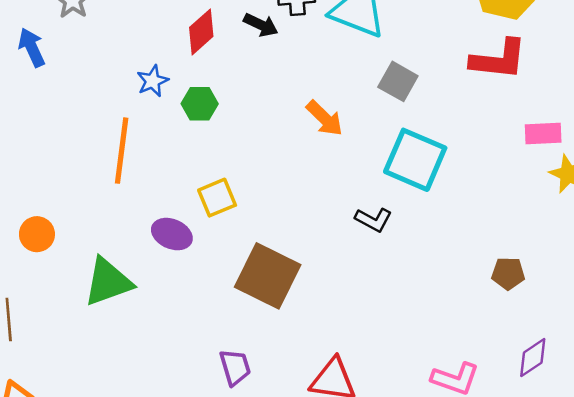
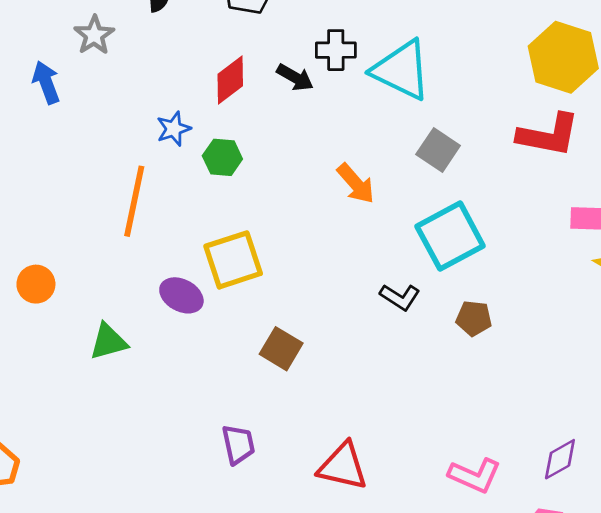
cyan square: (415, 160) -> (450, 236), turned 34
yellow square: (217, 198) -> (233, 260), size x1.4
brown pentagon: (508, 273) -> (474, 318), moved
brown square: (268, 276) -> (281, 349), size x0.6
green triangle: (108, 282) -> (108, 342), size x0.7

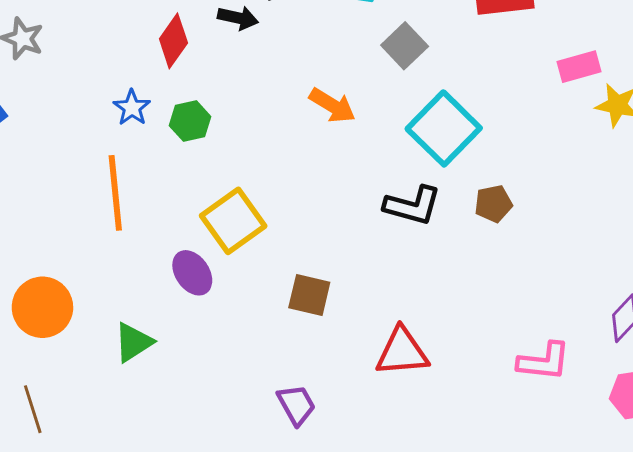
gray square: (438, 150) -> (405, 46), turned 30
orange circle: (36, 284) -> (42, 307), size x1.5
purple ellipse: (181, 295) -> (192, 273), turned 45
black L-shape: (400, 297) -> (412, 206), size x1.4
red triangle: (343, 466) -> (402, 352), moved

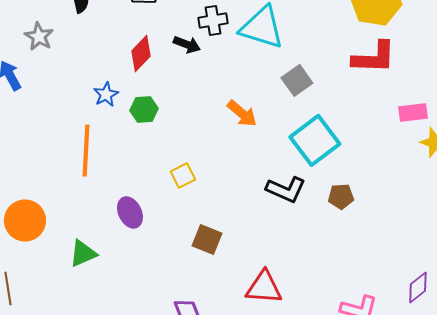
yellow square: (233, 221) -> (183, 175), moved, size x0.6

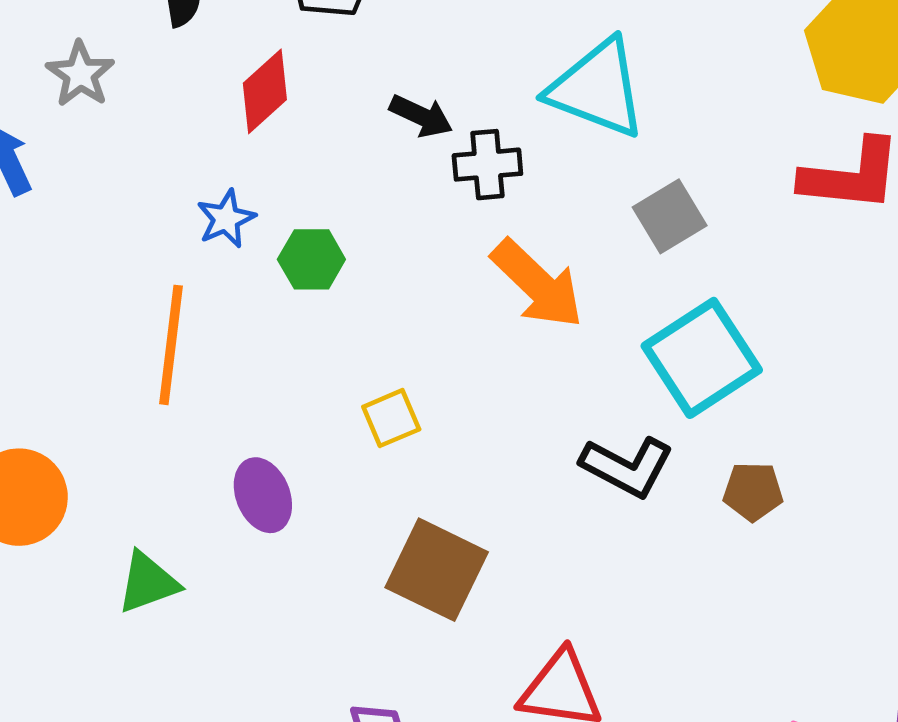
black cross: (213, 20) -> (487, 165), moved
red diamond: (141, 53) -> (265, 91), moved
orange arrow: (242, 113) -> (537, 284), size x1.4
brown square: (207, 239) -> (437, 570), size x1.4

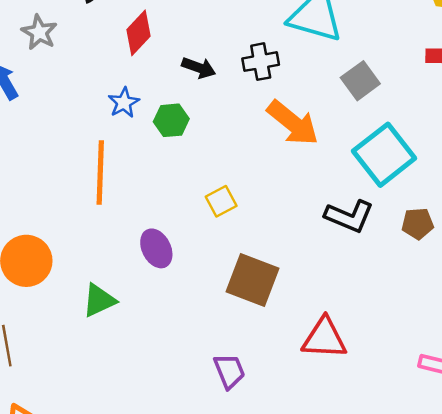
black arrow: (421, 116) -> (199, 68), moved

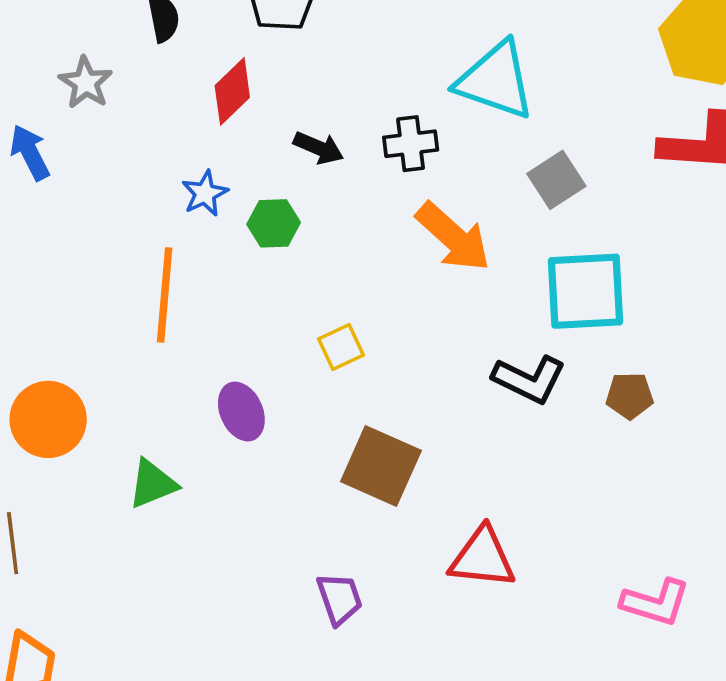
cyan square: (384, 155) -> (585, 291), turned 32

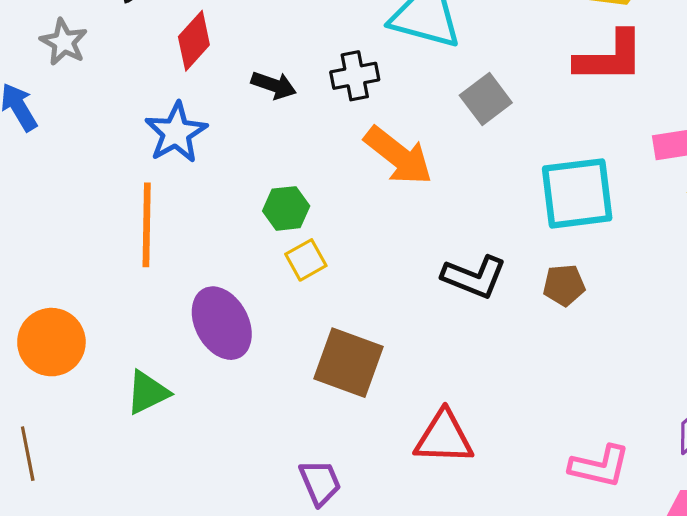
blue star: (205, 193) -> (176, 133), size x1.5
green hexagon: (274, 223) -> (286, 208), moved
cyan square: (585, 291) -> (577, 193), moved
purple ellipse: (241, 412) -> (222, 323), size x1.4

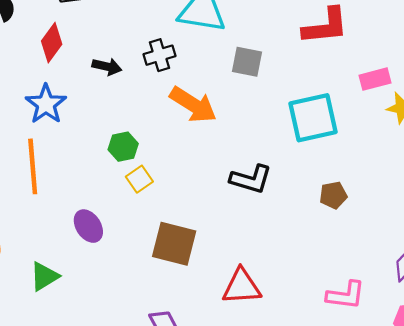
gray square: (486, 99) -> (247, 62), turned -36
brown pentagon: (564, 285) -> (333, 195), moved
purple ellipse: (222, 323) -> (88, 226), size x0.7

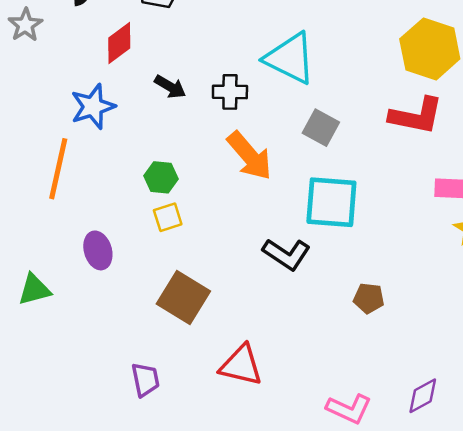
cyan square: (313, 118) -> (331, 202), moved

